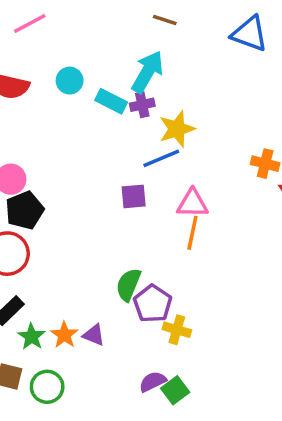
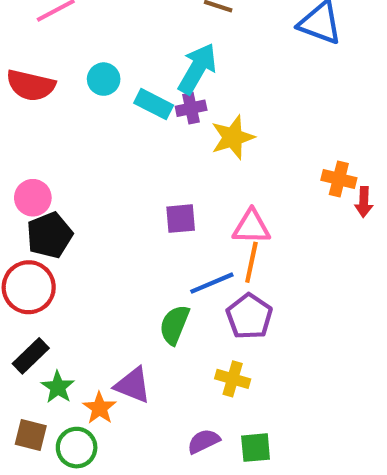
blue line: (161, 158) -> (212, 283), moved
purple pentagon: (153, 304) -> (249, 316), moved
orange star: (64, 335) -> (99, 408), moved
purple triangle: (94, 335) -> (133, 385), size x1.4
green square: (175, 390) -> (256, 448), moved, turned 32

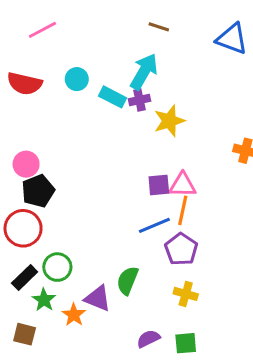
purple square: (181, 219) -> (159, 185), moved
green semicircle: (174, 325) -> (127, 281), moved
yellow cross: (233, 379) -> (186, 294), moved
green circle: (77, 448) -> (57, 267), moved

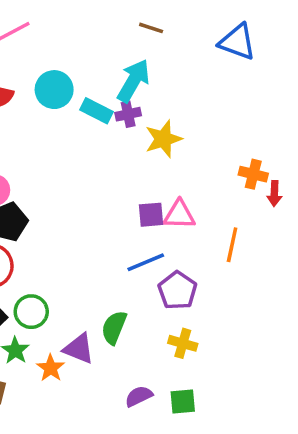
cyan circle: (77, 79) -> (54, 90), size x1.4
orange line: (183, 210) -> (232, 245), moved

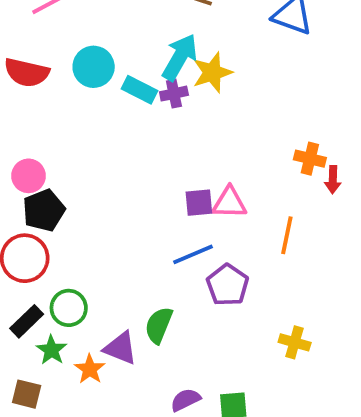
yellow star: (163, 139) -> (212, 73), moved
yellow cross: (183, 343) -> (295, 342), moved

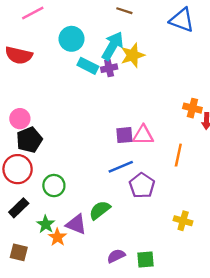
cyan circle: (94, 67) -> (72, 39), moved
green circle: (69, 308) -> (54, 186), moved
green semicircle: (159, 325) -> (100, 210), turned 30
green star: (51, 350) -> (46, 224), moved

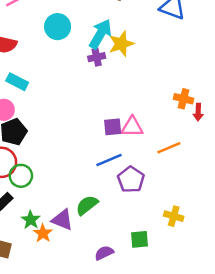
cyan rectangle: (88, 66) -> (17, 82), moved
orange line: (178, 155) -> (169, 148), turned 55
green circle: (54, 186) -> (21, 176), moved
green square: (145, 259) -> (139, 239), moved

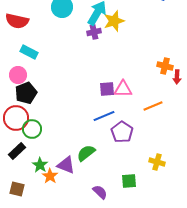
purple semicircle: (104, 253) -> (100, 192), turned 70

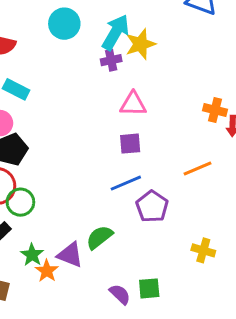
pink triangle: (123, 89) -> (133, 104), moved
green square: (129, 181) -> (149, 288), moved

